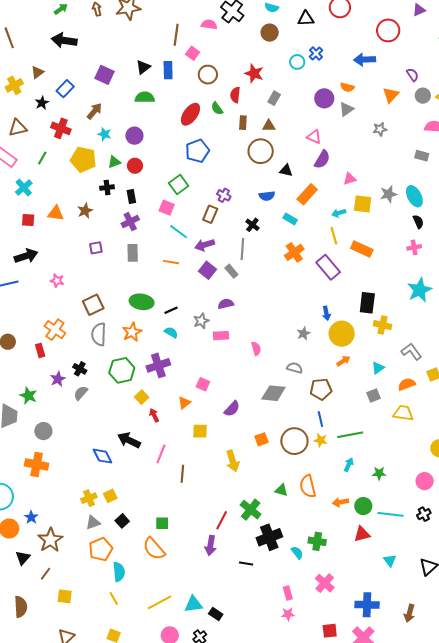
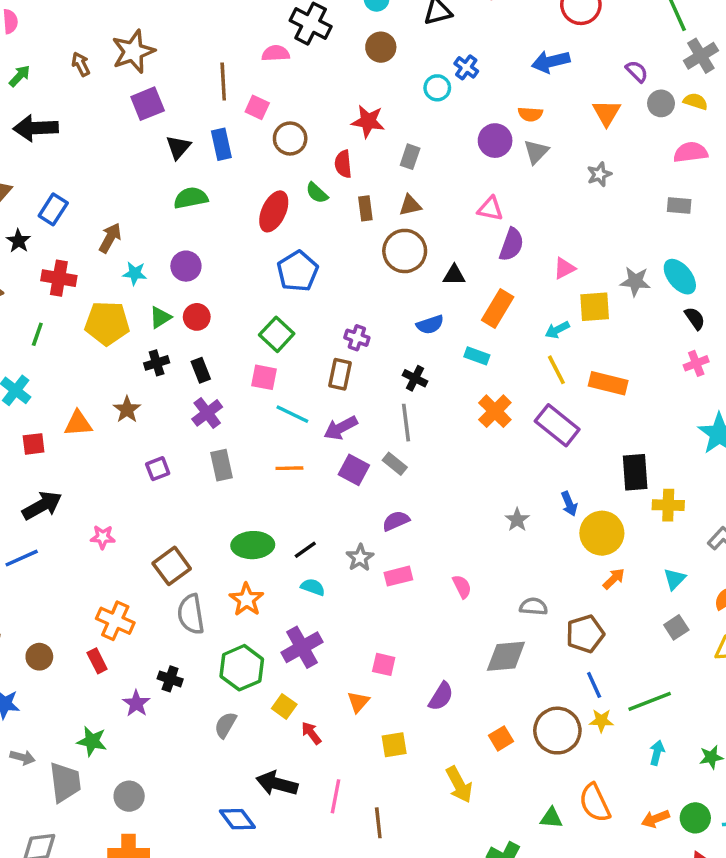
purple square: (104, 75) -> (148, 104), moved, turned -36
gray star: (388, 194) -> (635, 281), turned 30
gray star: (304, 333) -> (517, 520), moved
gray semicircle: (81, 393) -> (225, 725), moved

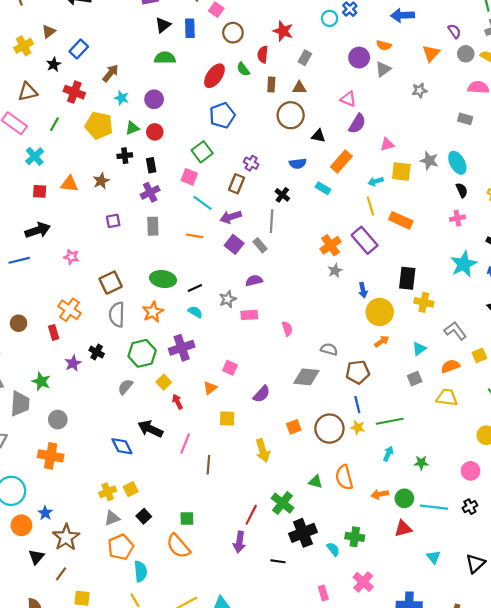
orange cross: (495, 411) -> (331, 245), moved
gray star: (517, 520) -> (335, 271), moved

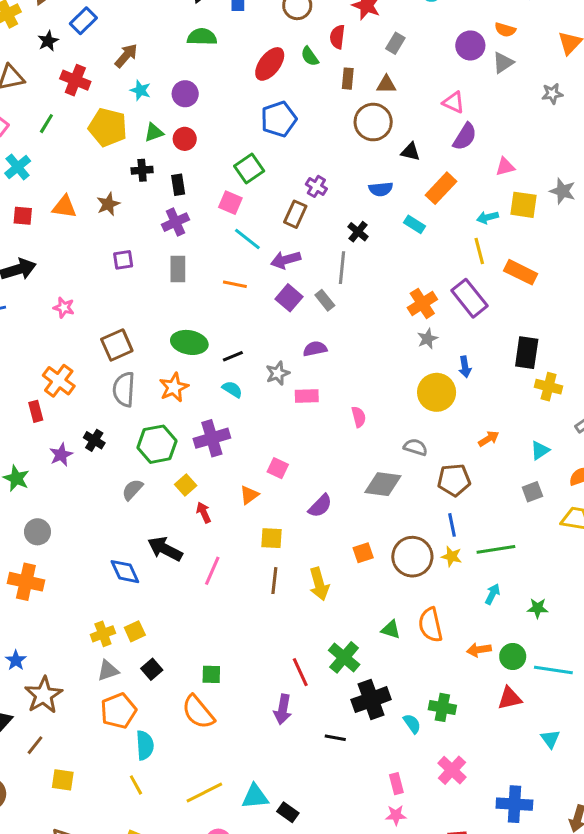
yellow circle: (380, 312) -> (437, 392), moved
brown line: (208, 465) -> (274, 581), moved
red line: (251, 515) -> (300, 672), turned -54

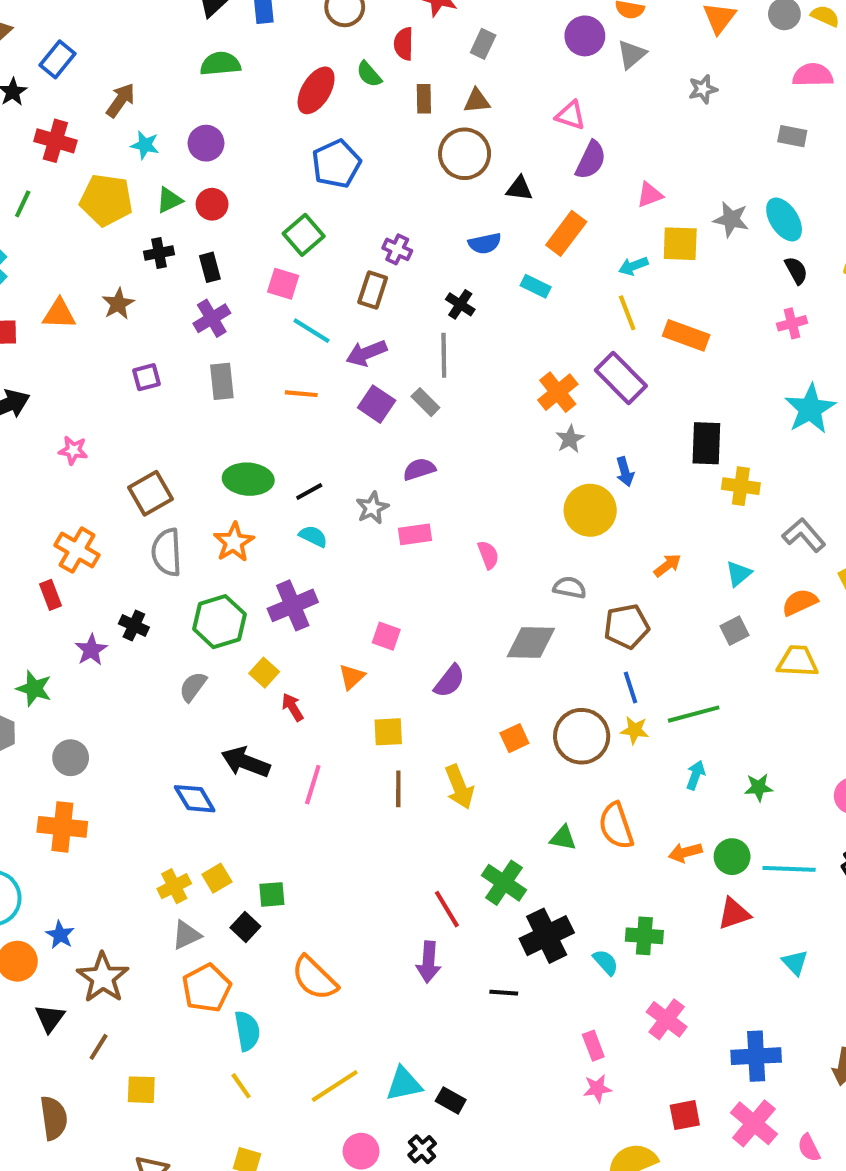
green square: (211, 674) -> (272, 894), moved

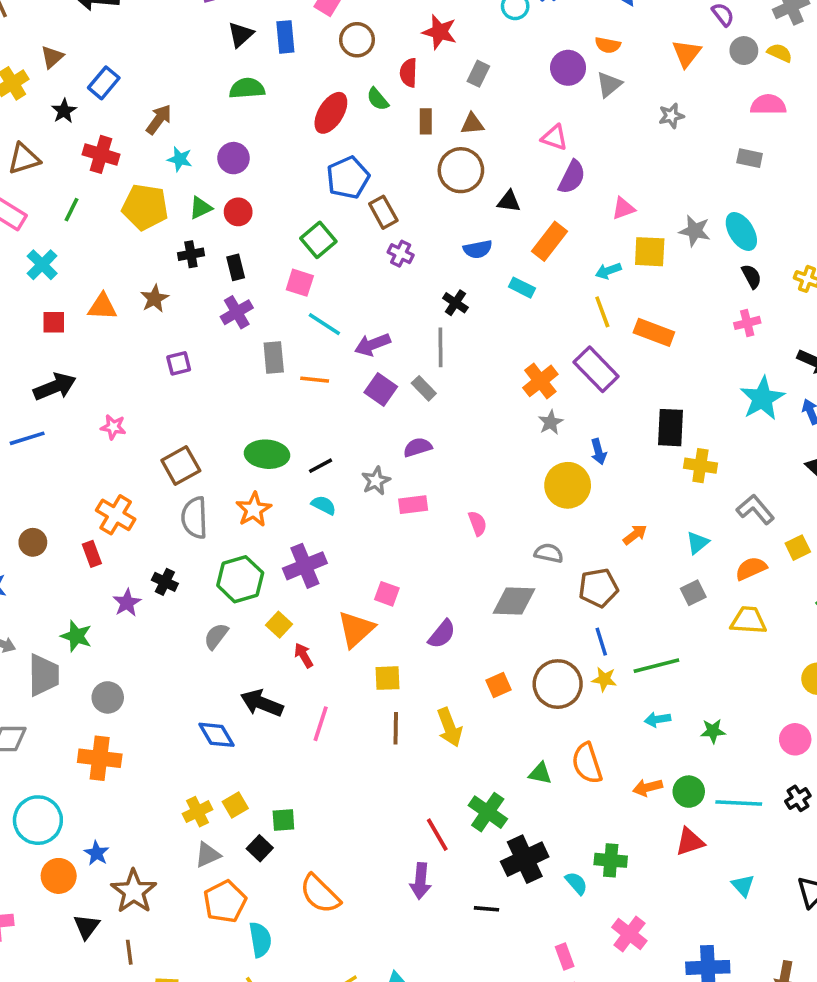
brown rectangle: (373, 290) -> (383, 212), moved, turned -48
gray rectangle: (222, 381) -> (274, 358), moved
orange triangle: (352, 677) -> (356, 629), size x1.6
cyan arrow: (696, 775) -> (657, 719), turned -120
brown line: (99, 1047) -> (129, 952), turned -40

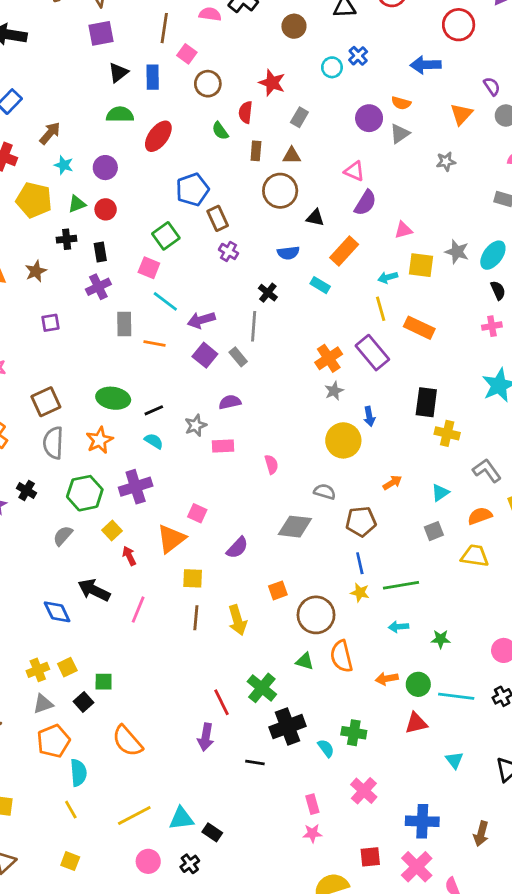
red ellipse: (331, 113) -> (158, 136), moved
cyan ellipse: (741, 231) -> (493, 255), turned 64
brown circle: (558, 684) -> (316, 615), moved

